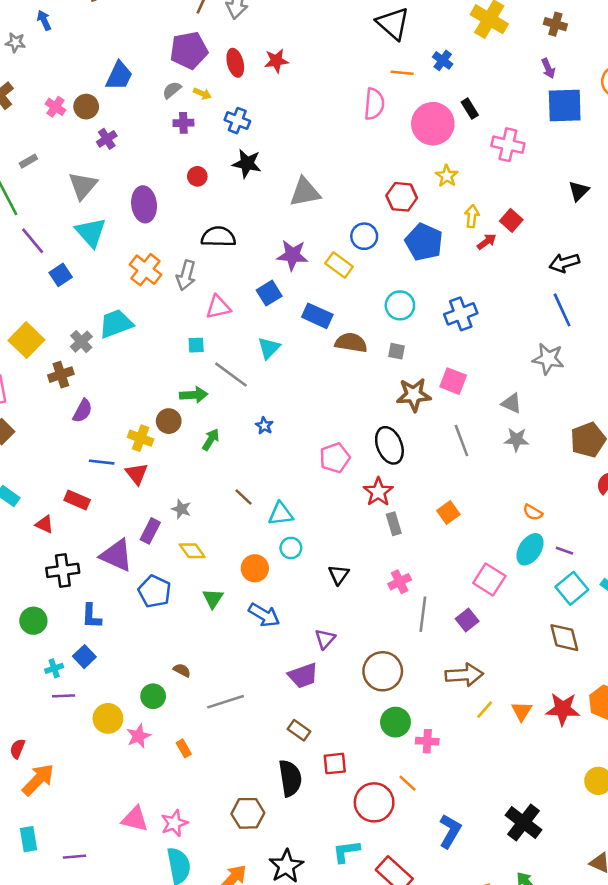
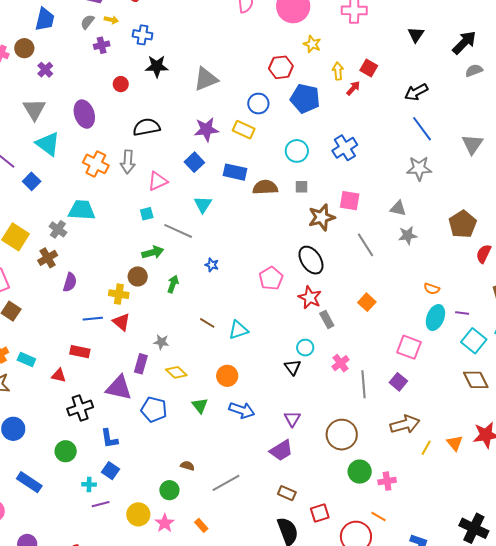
cyan trapezoid: (116, 324) -> (82, 210), turned 36
cyan circle: (291, 548) -> (305, 348), moved
cyan cross: (54, 668) -> (89, 484), turned 32

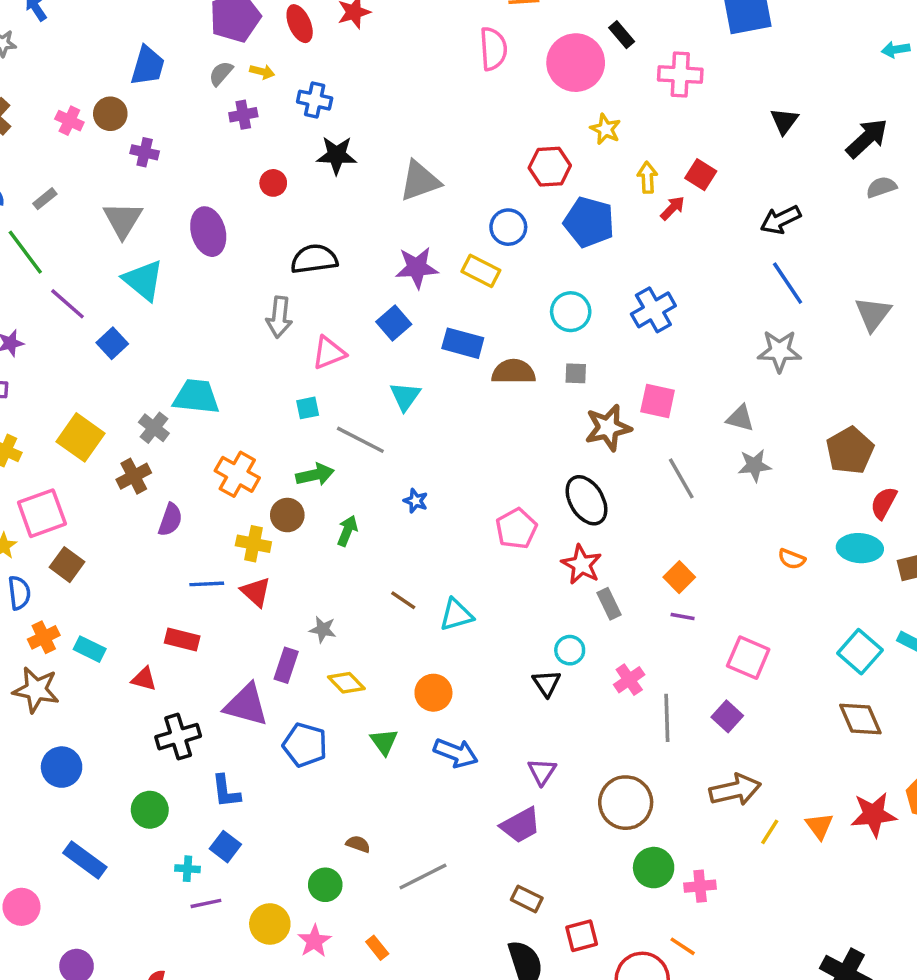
purple cross: (45, 70) -> (145, 152), turned -35
orange cross: (96, 164) -> (237, 474), moved
purple line: (462, 313) -> (683, 616), moved
cyan ellipse: (435, 317) -> (860, 548), moved, turned 70

